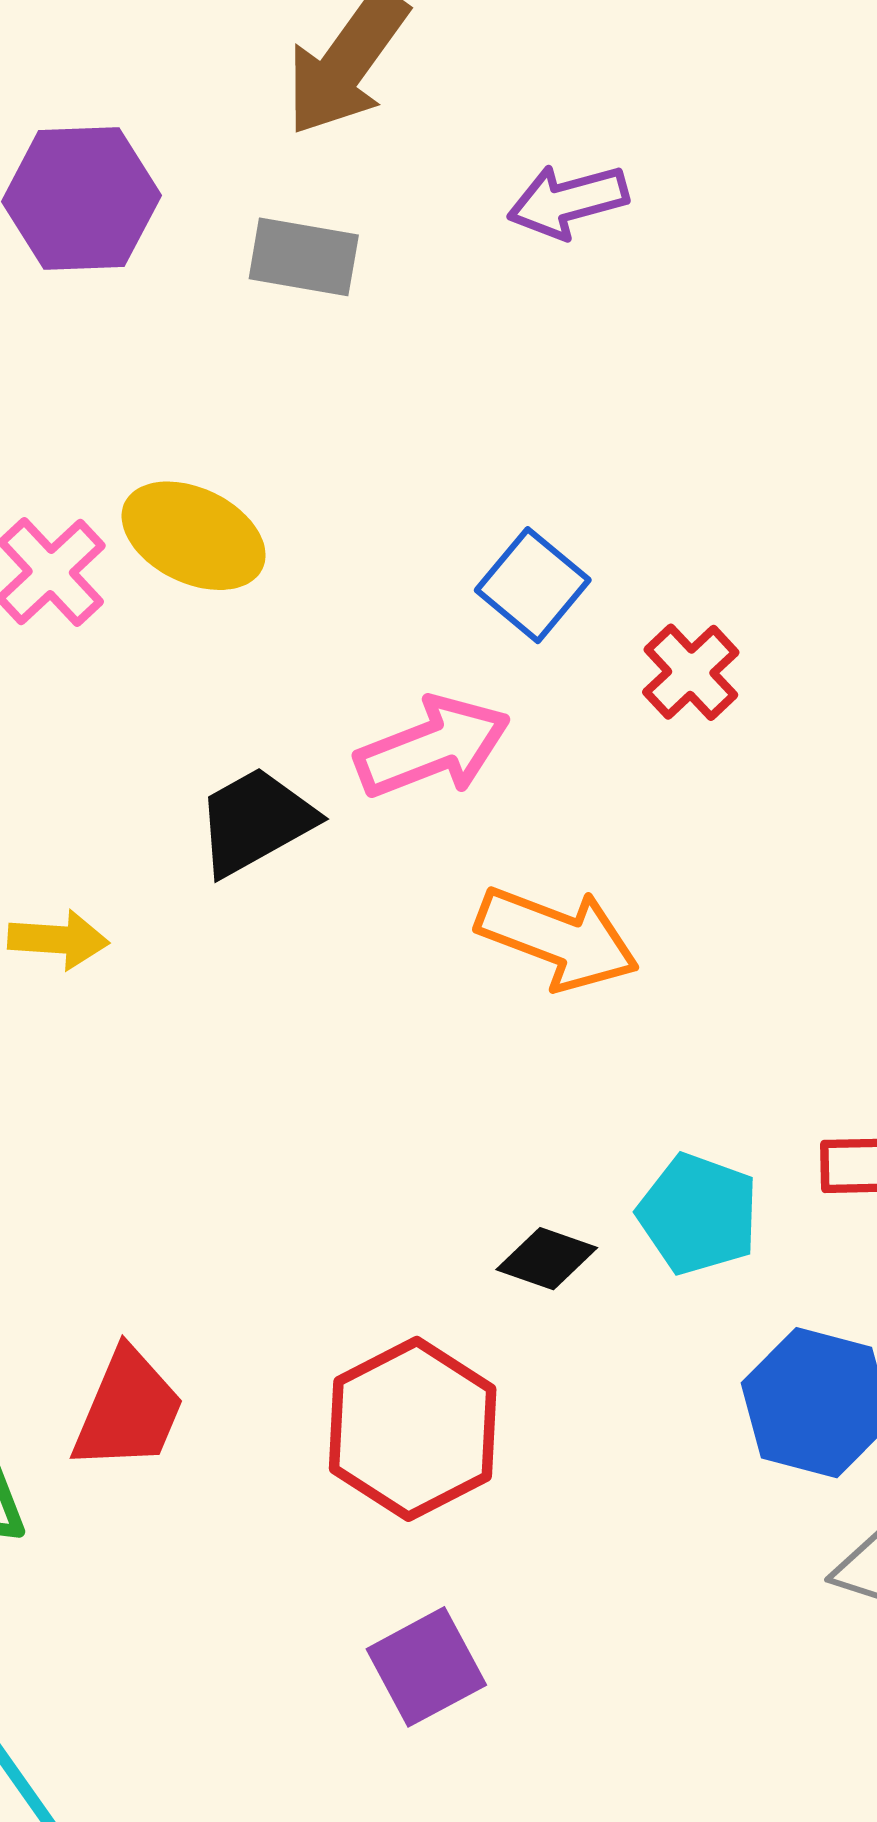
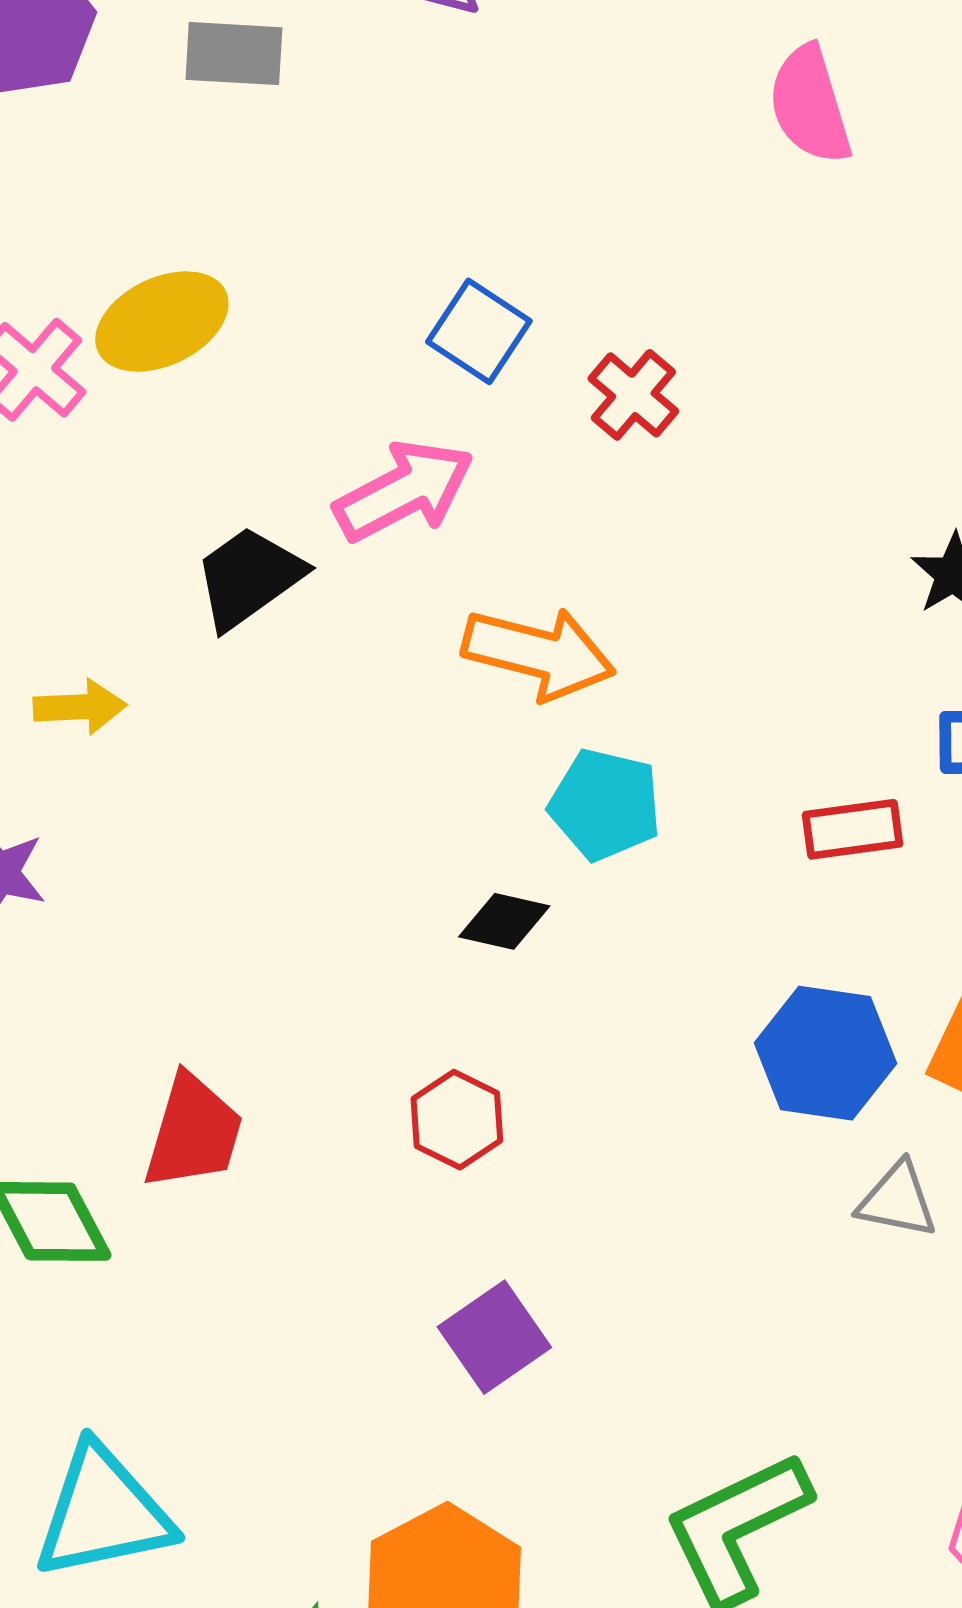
yellow ellipse: (194, 536) -> (162, 321), turned -45
cyan pentagon: (698, 1214) -> (605, 805), moved
black diamond: (547, 1259) -> (504, 921), moved
red hexagon: (413, 1429) -> (457, 1120), size x0.6

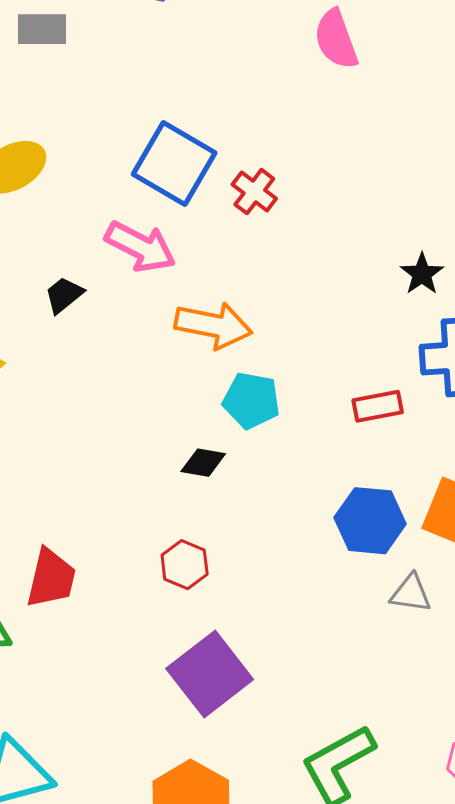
blue square: (479, 331) -> (174, 163), size x1.6
pink arrow: (404, 491) -> (140, 247), turned 58
black trapezoid: (249, 577) -> (64, 295), size x0.7
purple square: (494, 1337) -> (210, 674), size x1.5

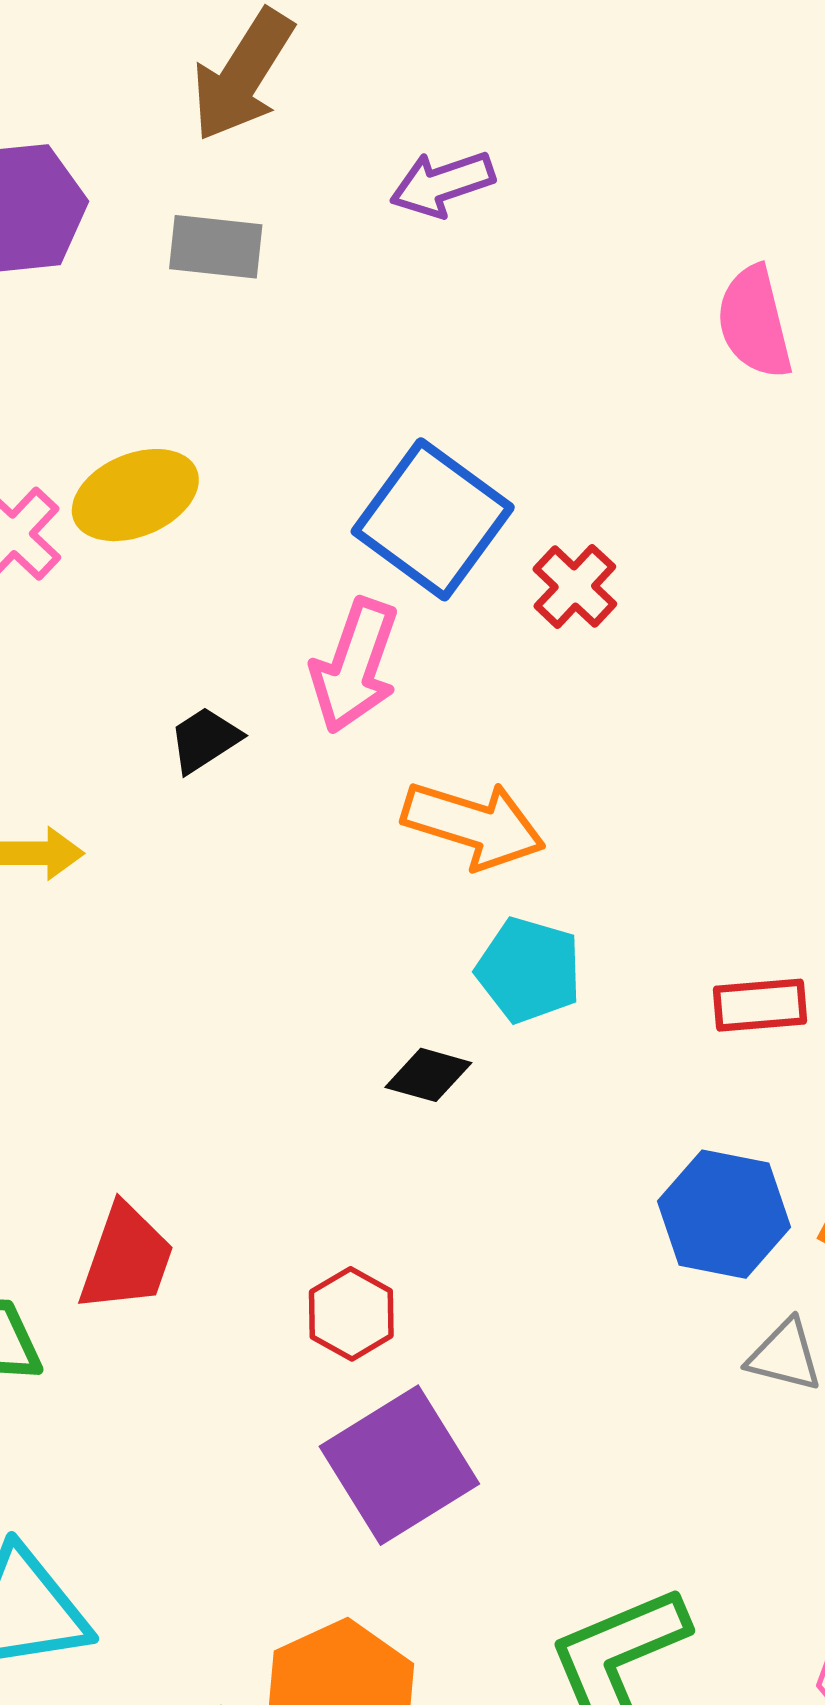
pink arrow: (140, 247) -> (355, 666), turned 76
red hexagon: (185, 565) -> (351, 1314), moved

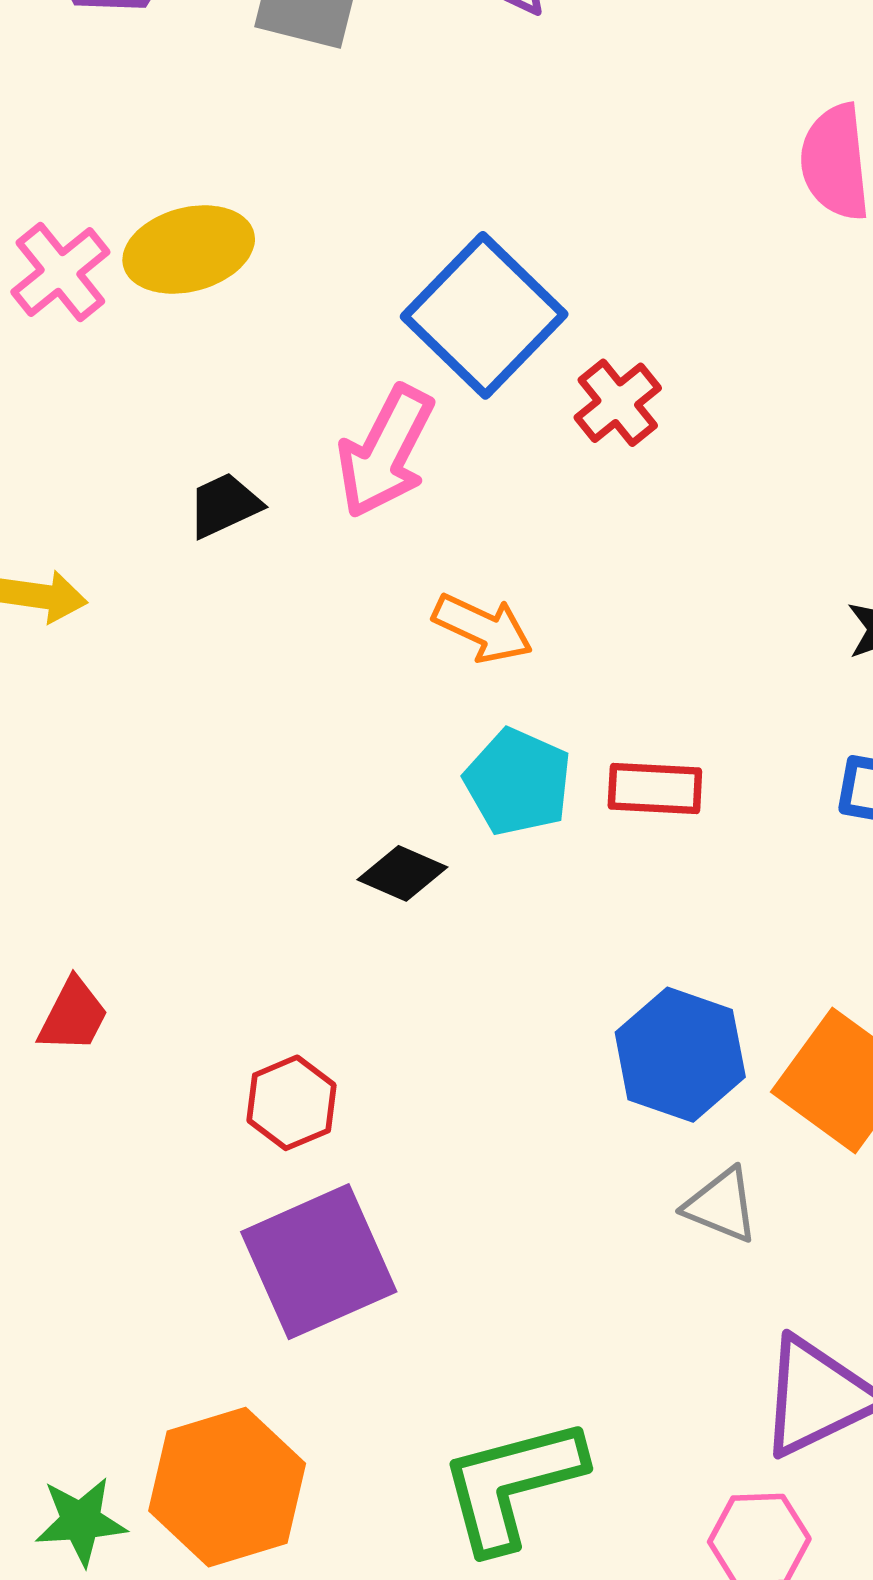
orange arrow: (474, 825) -> (483, 628), size x0.7
red rectangle: (760, 1005) -> (655, 789), moved
red trapezoid: (126, 1258) -> (73, 1016), size x0.7

